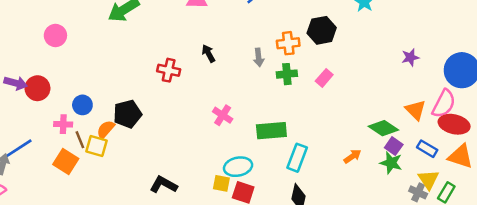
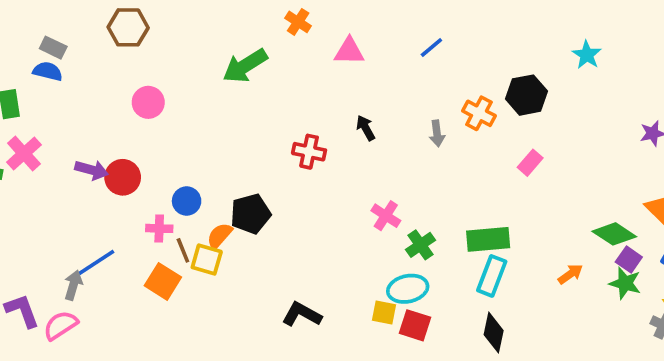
orange cross: (288, 43) -> (479, 113), turned 35
green cross: (287, 74) -> (421, 245), moved, turned -30
green rectangle: (271, 131) -> (488, 239), moved

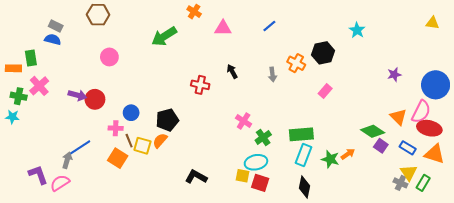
orange semicircle: (219, 236) -> (160, 141), moved
green star: (625, 283) -> (330, 159), moved

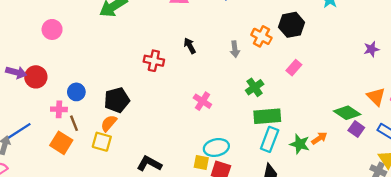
green cross: (263, 137) -> (255, 87), moved
yellow square: (142, 146) -> (102, 142), moved

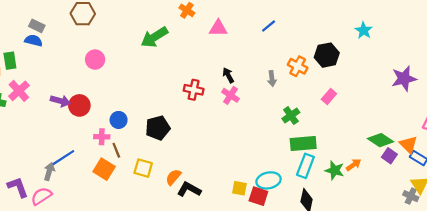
purple star: (371, 49) -> (404, 79), size x1.6
orange triangle: (376, 97) -> (408, 145), moved
pink cross: (202, 101) -> (230, 95), moved
orange semicircle: (109, 123) -> (173, 177), moved
cyan ellipse: (216, 147) -> (269, 180), moved

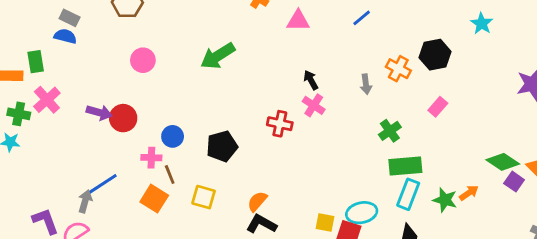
green arrow: (154, 37) -> (218, 56), moved
red cross: (194, 90) -> (280, 124), moved
orange semicircle: (173, 177) -> (257, 201), moved

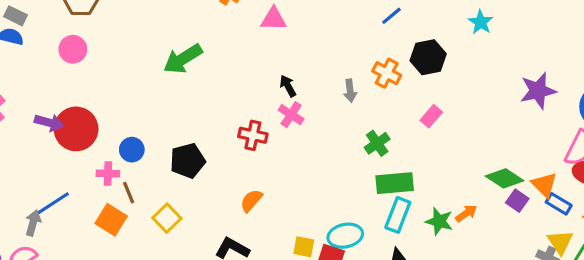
blue line: (362, 18) -> (391, 16), moved
pink circle: (143, 60) -> (73, 49), moved
red circle: (123, 118) -> (76, 129), size x1.4
yellow square: (204, 197) -> (167, 218), turned 30
orange semicircle: (257, 201) -> (251, 201), moved

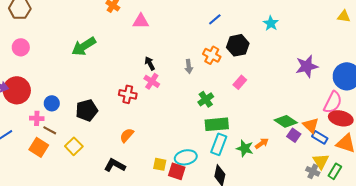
pink circle: (73, 49) -> (21, 47), moved
brown line: (129, 193) -> (50, 130), turned -40

